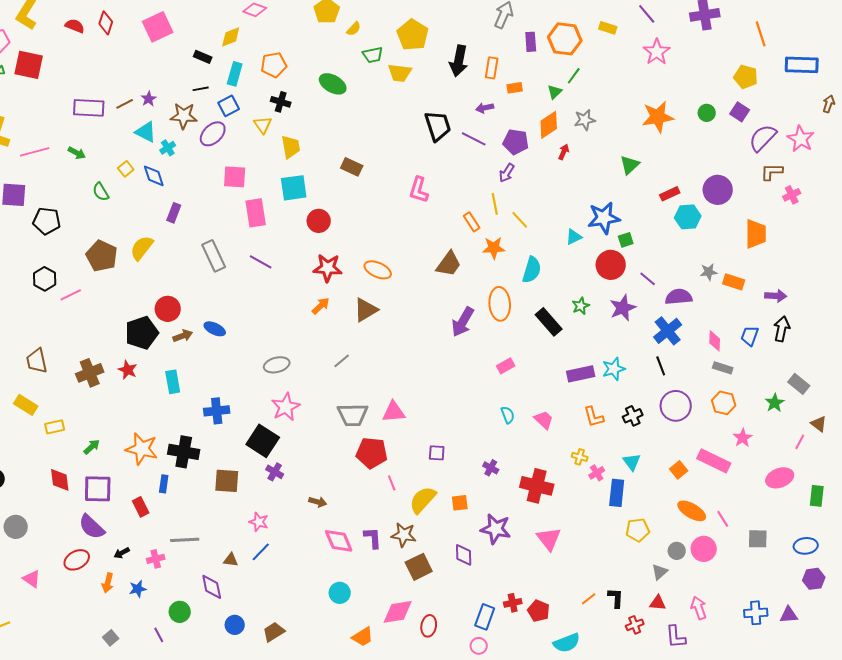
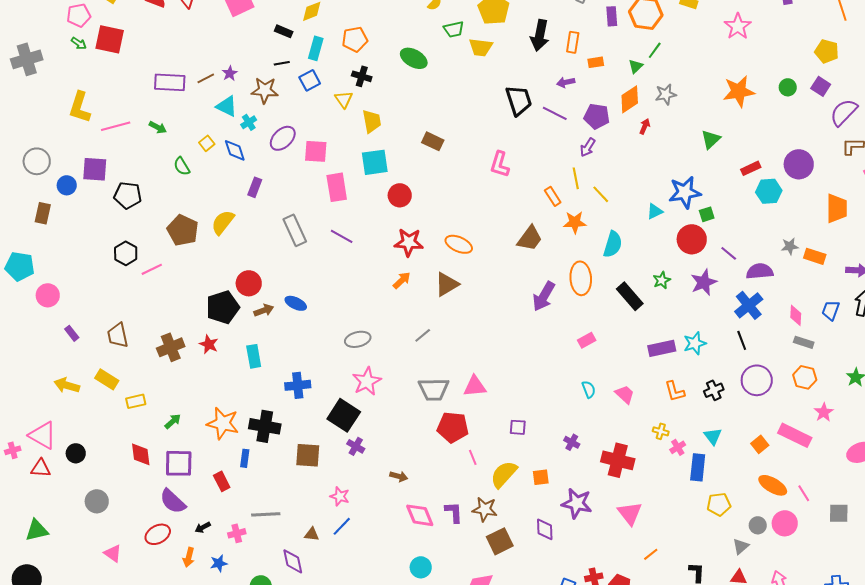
purple ellipse: (213, 134) -> (283, 138), moved
orange line: (589, 599) -> (651, 554), moved

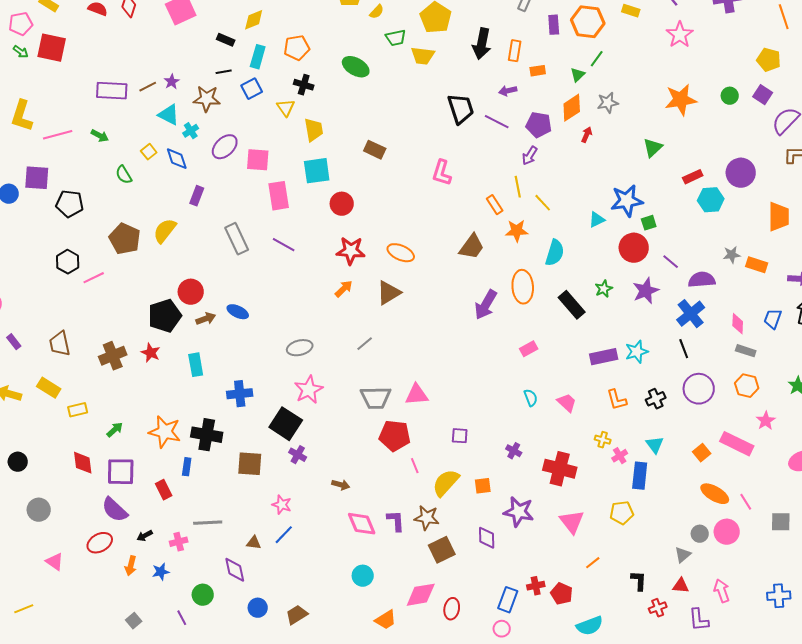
yellow pentagon: (719, 504) -> (622, 513), moved

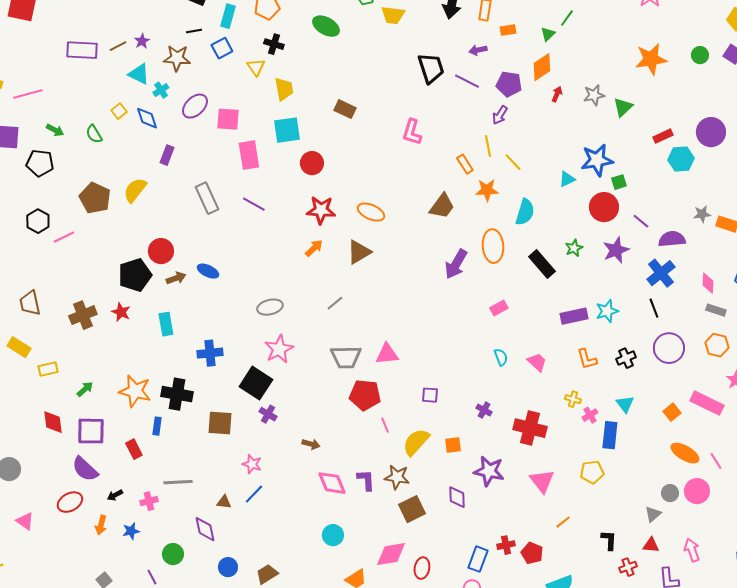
gray star: (608, 103) -> (594, 95), moved
green arrow: (100, 136) -> (55, 130), moved

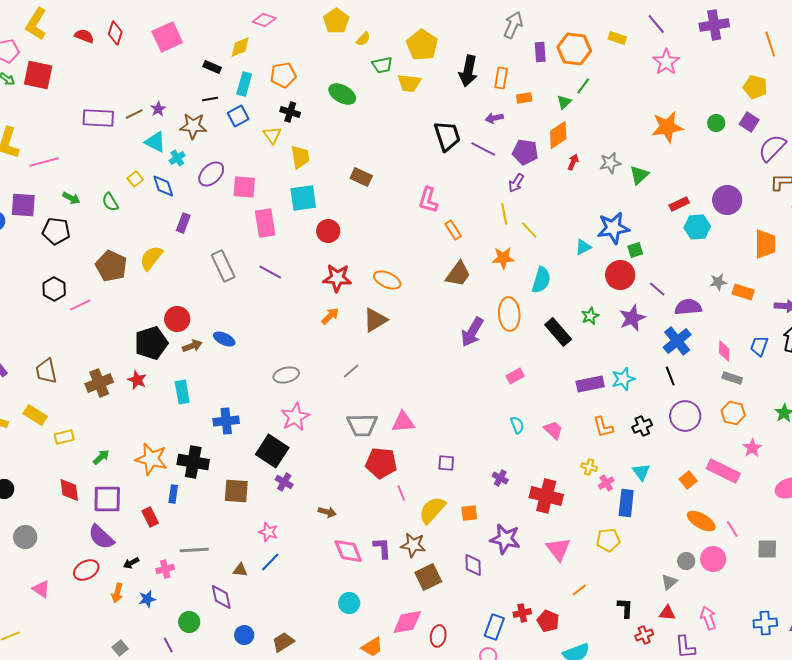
orange rectangle: (465, 164) -> (453, 230), moved

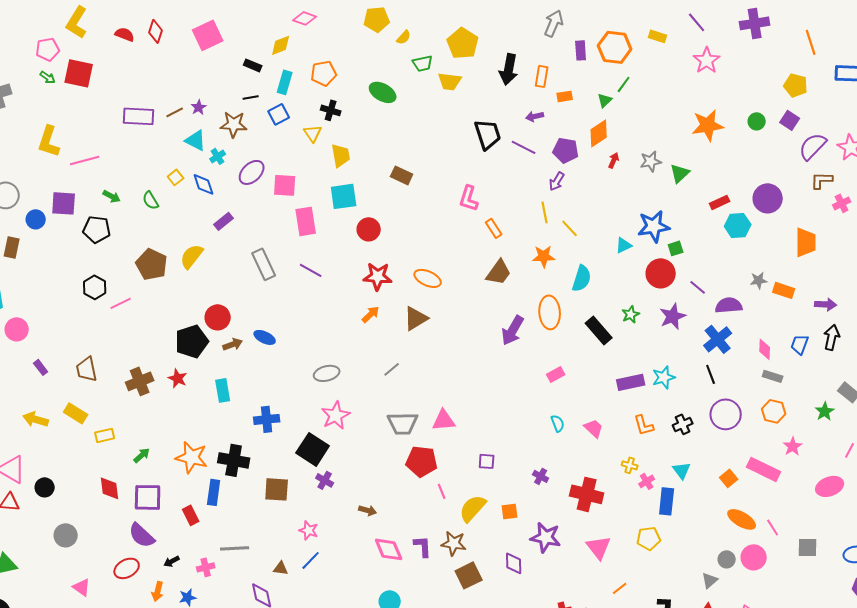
yellow pentagon: (336, 21) -> (377, 19), turned 30
purple rectangle: (183, 223) -> (224, 221), turned 30
blue rectangle: (173, 494) -> (214, 492), size x1.4

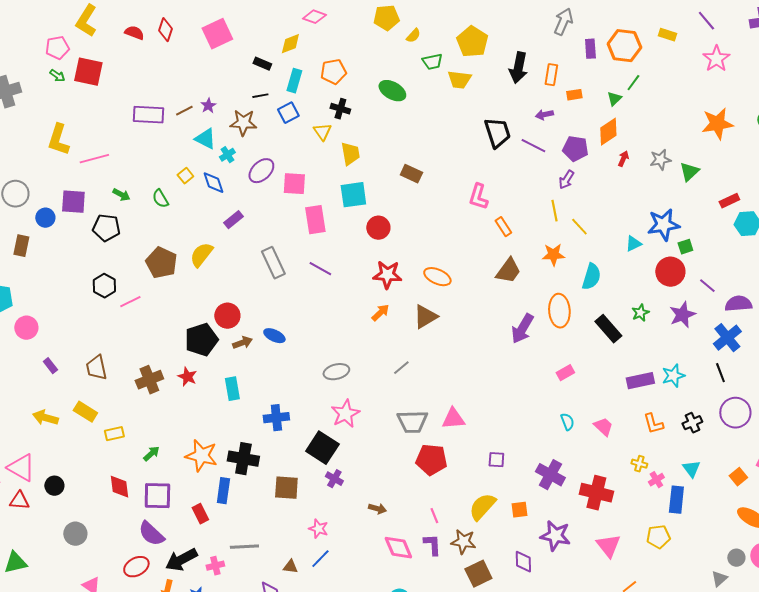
purple cross: (541, 476) -> (550, 475), size x1.8
pink line: (442, 491) -> (434, 516), moved
black arrow: (172, 561) -> (181, 560), size x2.0

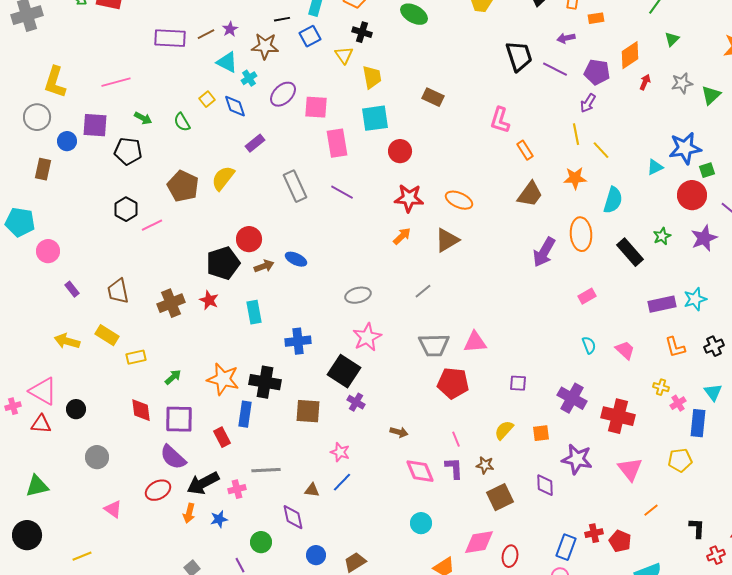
green triangle: (614, 99) -> (672, 39), moved
yellow L-shape: (58, 140) -> (55, 82), moved
yellow semicircle: (482, 507) -> (504, 430), size x0.7
brown star: (463, 542) -> (485, 465), size x0.7

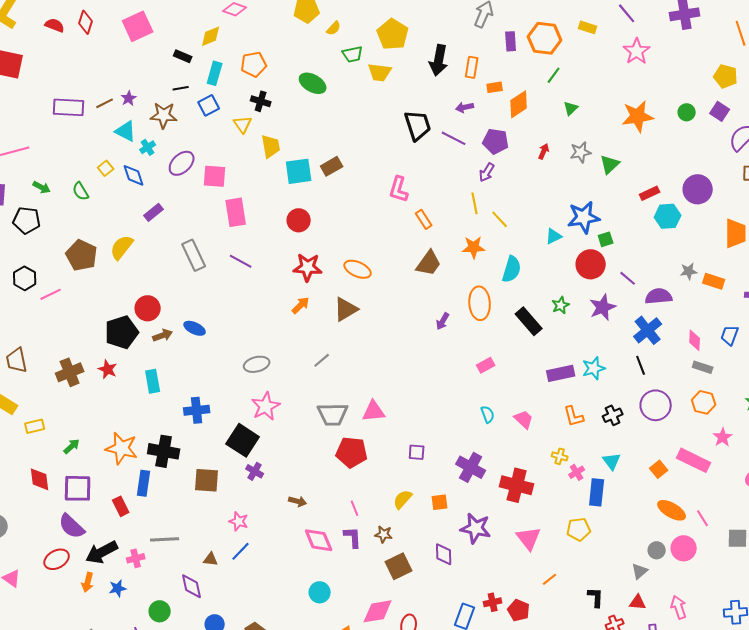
orange diamond: (630, 55) -> (519, 104), moved
brown rectangle: (433, 97) -> (332, 166), turned -55
cyan square: (375, 118) -> (299, 171), moved
purple arrow: (544, 252) -> (443, 321), size x0.6

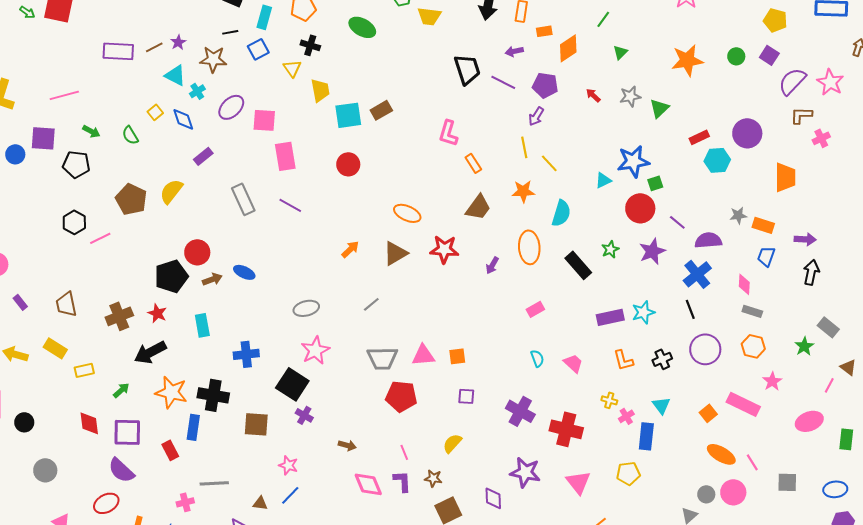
red arrow: (544, 151) -> (593, 95), turned -70
red star: (308, 267) -> (444, 249), moved
blue trapezoid: (730, 335) -> (766, 256), moved
orange square: (440, 502) -> (457, 356), moved
black arrow: (102, 552) -> (150, 352), moved

